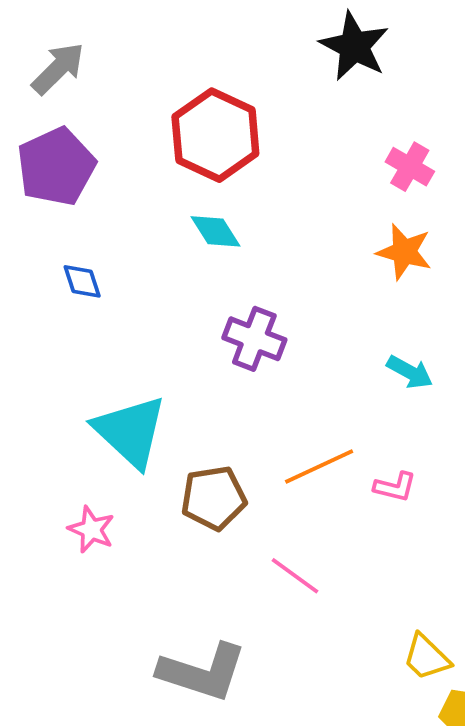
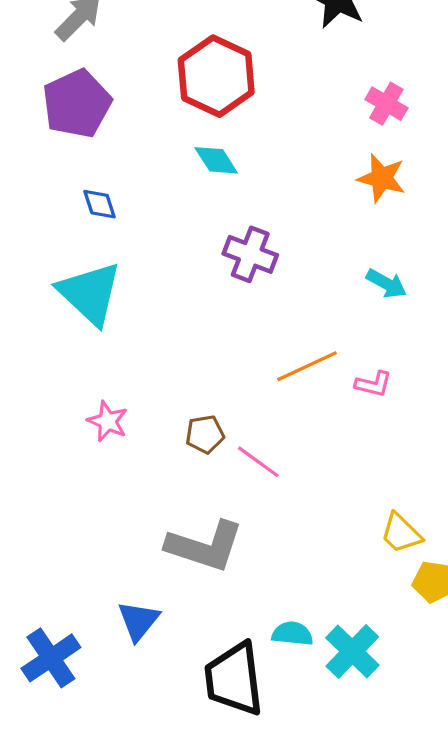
cyan triangle: (130, 431) -> (90, 293), moved
brown pentagon: (214, 498) -> (205, 434), moved, size x0.7
pink line: (295, 576) -> (258, 462), moved

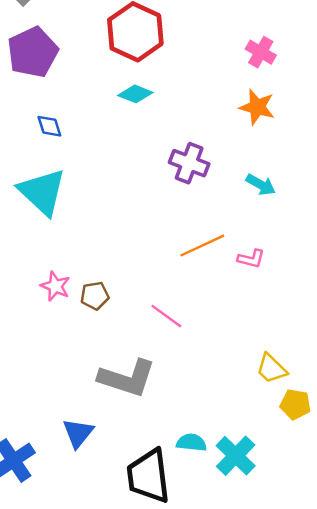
cyan diamond: (216, 160) -> (135, 94), turned -36
purple cross: (250, 254) -> (189, 163), moved
brown pentagon: (205, 434) -> (95, 296), moved

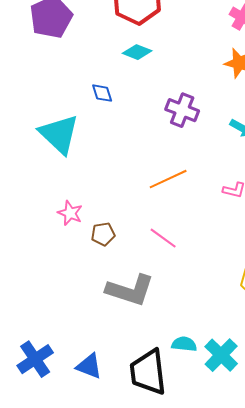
blue diamond: (49, 126) -> (102, 93), moved
orange line: (202, 246) -> (168, 179), moved
brown pentagon: (95, 296) -> (103, 234), moved
blue triangle: (78, 433) -> (89, 366), moved, turned -48

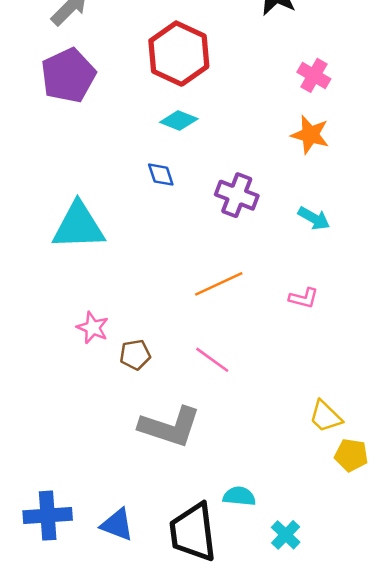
blue diamond: (102, 93) -> (161, 175), moved
cyan triangle: (59, 134) -> (78, 226), turned -45
cyan cross: (221, 355) -> (286, 535), moved, size x0.7
blue cross: (35, 359) -> (48, 516), turned 30

